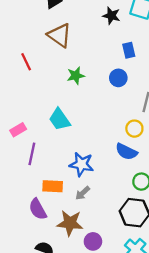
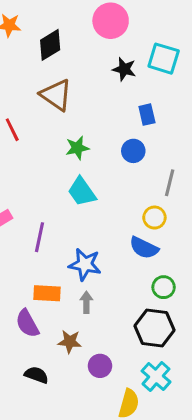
cyan trapezoid: (60, 119) -> (82, 192), moved
purple line: (32, 154) -> (39, 237), moved
gray arrow: (83, 193) -> (86, 302), turned 133
brown star: (70, 223) -> (70, 342), size x0.7

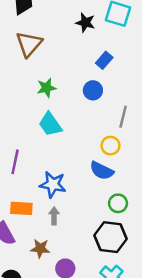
brown triangle: (56, 95) -> (29, 44), turned 36
blue rectangle: (147, 115) -> (104, 60), turned 54

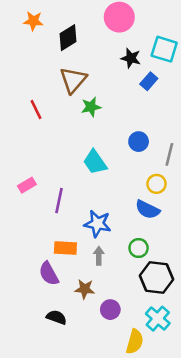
blue rectangle: (104, 60) -> (149, 81), moved
green star: (46, 88) -> (91, 107), moved
blue circle: (93, 90) -> (139, 142), moved
green circle: (118, 203) -> (139, 248), moved

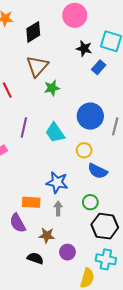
blue circle: (139, 142) -> (90, 116), size x1.6
yellow circle: (156, 184) -> (84, 150), moved
purple line: (59, 201) -> (24, 127), moved
black semicircle: (56, 317) -> (35, 258), moved
cyan cross: (158, 319) -> (106, 259), turned -30

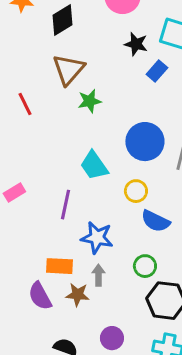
purple line: (24, 127) -> (65, 205), moved
brown star: (47, 235) -> (77, 295), moved

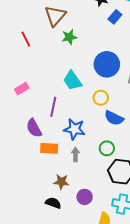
pink rectangle: (14, 193) -> (22, 89), moved
brown star: (77, 295) -> (61, 182), moved
purple semicircle: (40, 296) -> (34, 128), moved

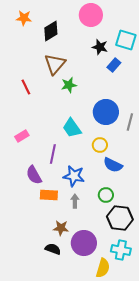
purple circle: (85, 197) -> (84, 243), size x1.6

